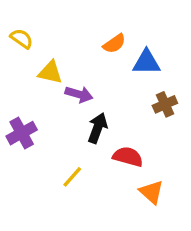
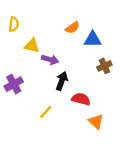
yellow semicircle: (22, 39) -> (14, 24), turned 64

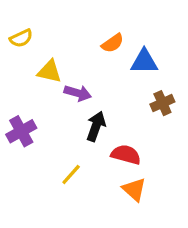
yellow semicircle: (14, 24) -> (21, 38), turned 56
orange triangle: (96, 121) -> (134, 189), moved

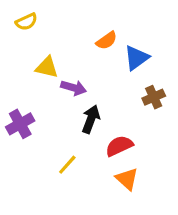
yellow semicircle: (21, 38) -> (26, 22), moved
blue triangle: (144, 61) -> (136, 58), turned -36
red semicircle: (126, 155) -> (119, 146), turned -40

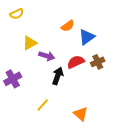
yellow triangle: (47, 67) -> (30, 43), turned -42
red semicircle: (119, 146) -> (76, 62), moved

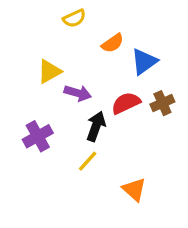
yellow semicircle: (17, 14) -> (74, 18), moved
purple cross: (13, 79) -> (38, 136), moved
yellow line: (43, 105) -> (88, 161), moved

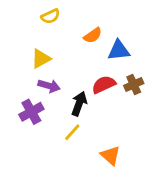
yellow semicircle: (74, 18) -> (50, 16), moved
blue triangle: (144, 61) -> (119, 50), turned 30
purple arrow: (78, 93) -> (49, 86), moved

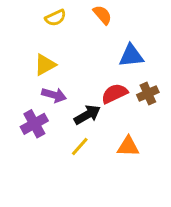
orange semicircle: (93, 35) -> (102, 15), moved, turned -96
black arrow: (79, 104) -> (87, 115), turned 40
orange triangle: (111, 155) -> (128, 146), moved, turned -40

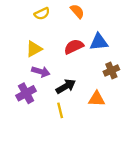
red semicircle: (115, 94) -> (74, 47), moved
yellow line: (80, 146) -> (60, 110), turned -56
orange triangle: (128, 146) -> (97, 99), moved

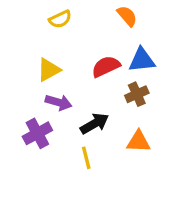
orange semicircle: (77, 11) -> (127, 16), moved
brown cross: (111, 70) -> (137, 94), moved

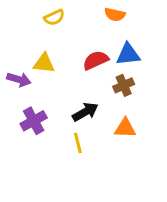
orange semicircle: (127, 16) -> (115, 15), turned 144
yellow triangle: (49, 70) -> (44, 63), turned 35
purple arrow: (59, 102) -> (19, 79), moved

